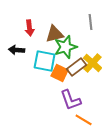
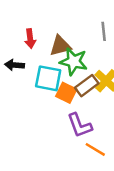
green star: (66, 47) -> (74, 61), turned 30

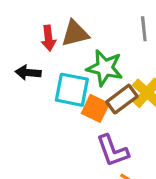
brown triangle: (60, 46) -> (75, 33), moved

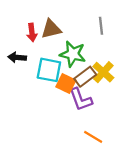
purple L-shape: (113, 151) -> (81, 99), moved

